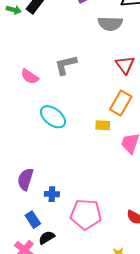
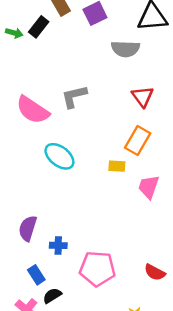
pink semicircle: (30, 77) -> (33, 110), size x1.6

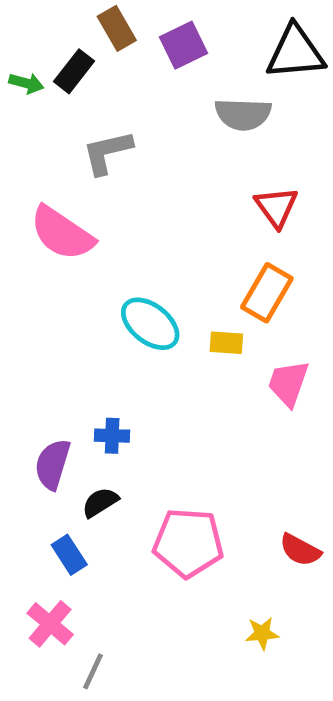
gray L-shape: (74, 96) -> (107, 152), moved
cyan ellipse: (59, 156) -> (150, 324), moved
blue cross: (58, 245) -> (112, 436), moved
black semicircle: (52, 296) -> (100, 502), moved

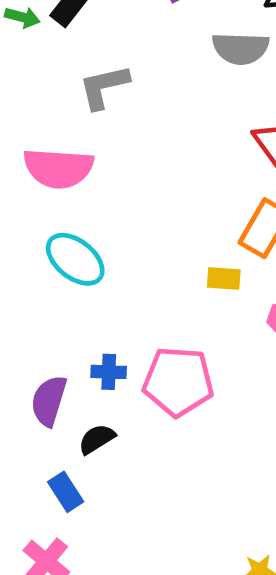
pink semicircle: (62, 233) -> (58, 168), turned -30
cyan ellipse: (150, 324) -> (75, 259), moved
pink pentagon: (188, 543) -> (178, 382), moved

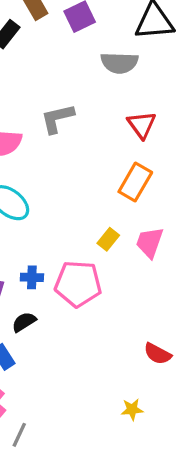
gray L-shape: (104, 87) -> (57, 118), moved
yellow rectangle: (224, 278) -> (108, 239), moved, turned -55

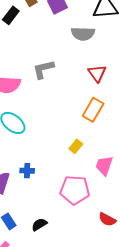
pink trapezoid: (150, 242) -> (104, 166), moved
pink pentagon: (78, 284) -> (75, 190), moved
black semicircle: (24, 322) -> (39, 224), moved

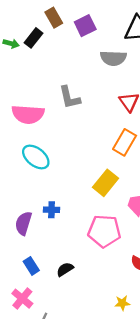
gray L-shape: (43, 69) -> (69, 97), turned -90
yellow rectangle: (76, 146) -> (105, 183), size x1.6

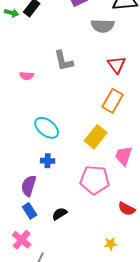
pink semicircle: (28, 114) -> (27, 76), size x0.5
cyan ellipse: (36, 157) -> (47, 128), moved
purple semicircle: (23, 223) -> (29, 186), moved

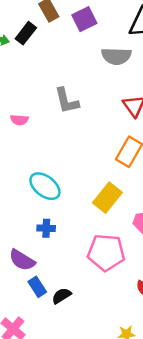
purple semicircle: (29, 186) -> (22, 260), turned -75
blue rectangle: (30, 211) -> (37, 287), moved

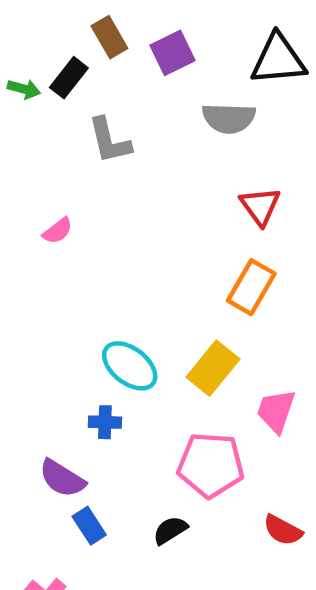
gray L-shape: (67, 101) -> (109, 141), moved
pink semicircle: (19, 120) -> (58, 231), turned -42
cyan ellipse: (45, 186) -> (130, 366), moved
black semicircle: (61, 296) -> (170, 530), moved

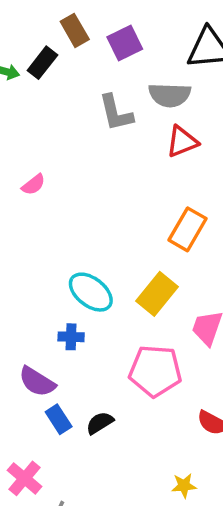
gray L-shape: (109, 141) -> (116, 113), moved
red triangle: (260, 206) -> (182, 142), moved, turned 44
black semicircle: (170, 530) -> (100, 423), moved

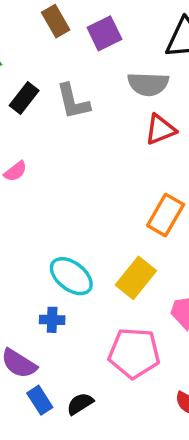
black rectangle: (42, 63) -> (24, 98), moved
gray L-shape: (116, 113) -> (73, 101), moved

